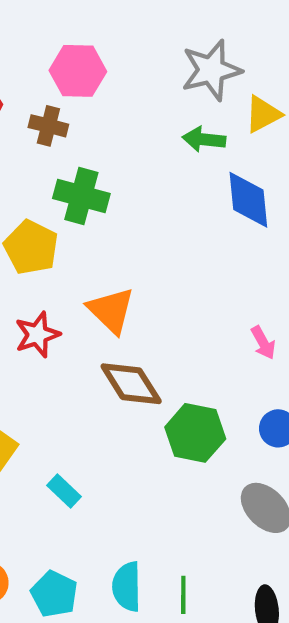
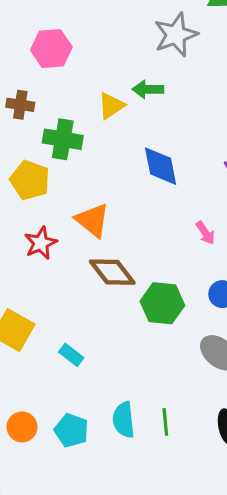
gray star: (211, 70) -> (176, 35), moved
yellow triangle: (263, 114) -> (111, 106), moved
brown cross: (48, 126) -> (20, 105), moved
blue diamond: (248, 200) -> (161, 166), moved

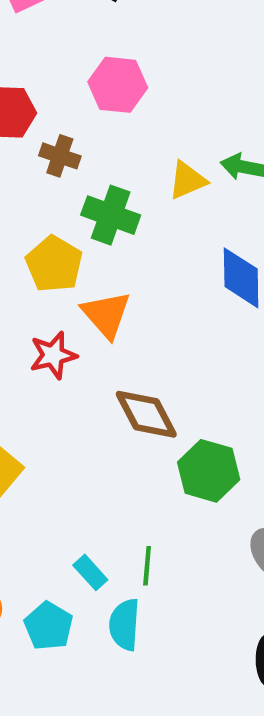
orange triangle: (93, 220) -> (106, 315), moved
cyan rectangle: (71, 355) -> (90, 572), moved
green line: (165, 422) -> (147, 566), moved

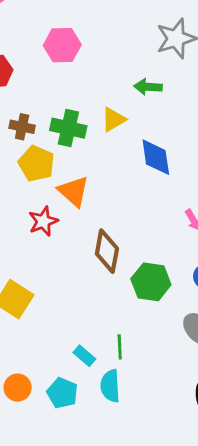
brown cross: (60, 156) -> (22, 127), moved
yellow triangle: (187, 180) -> (113, 119), moved
brown diamond: (146, 414) -> (107, 251), turned 45

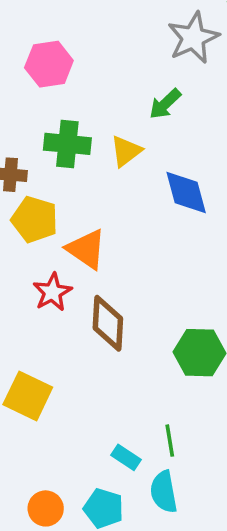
green arrow: (148, 87) -> (165, 104), turned -40
green cross: (68, 128) -> (67, 144), moved
brown diamond: (107, 251) -> (108, 323), moved

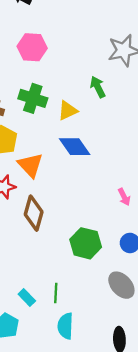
green arrow: (165, 104) -> (98, 87), turned 95
blue diamond: (186, 193) -> (75, 147), moved, turned -32
cyan semicircle: (164, 492) -> (65, 326), moved

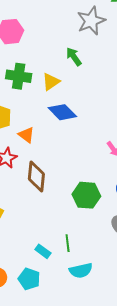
orange triangle: (30, 165) -> (26, 135), size x0.7
cyan semicircle: (65, 326) -> (81, 271), turned -95

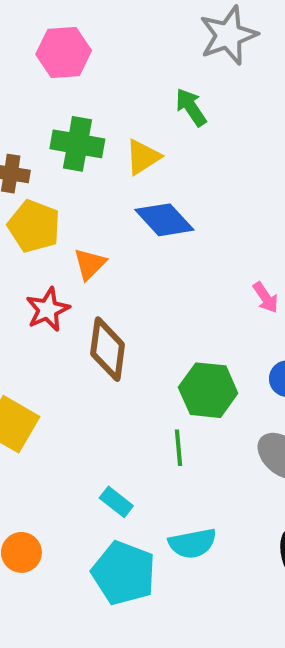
orange triangle: (26, 135) -> (90, 264), turned 36
green line: (68, 243) -> (179, 448), moved
cyan pentagon: (29, 279) -> (124, 573), moved, size x1.4

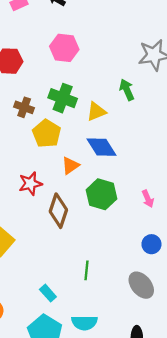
yellow pentagon: (34, 226) -> (47, 134), moved
orange triangle: (90, 264) -> (70, 166), moved
green hexagon: (208, 390) -> (101, 194), moved

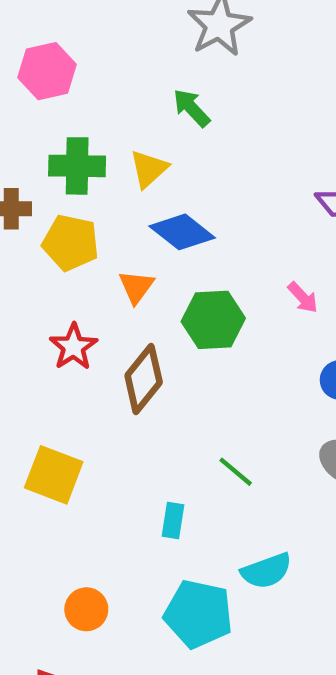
brown diamond: (58, 211) -> (144, 379), turned 40
green line: (87, 270) -> (236, 472), turned -36
cyan rectangle: (48, 293) -> (173, 521), moved, turned 70

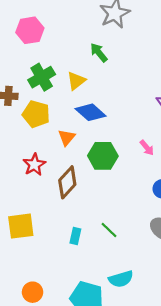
green cross: (77, 166) -> (42, 77), turned -35
yellow square: (54, 475) -> (21, 226), turned -32
cyan rectangle: (173, 521) -> (75, 236), moved

